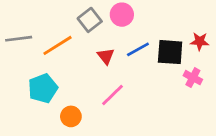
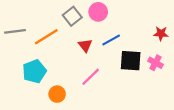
black square: (170, 52) -> (131, 61), moved

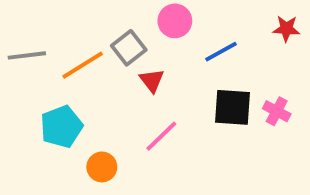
gray square: (72, 16) -> (129, 48), moved
red star: (161, 34) -> (286, 29), moved
blue line: (111, 40) -> (221, 52), moved

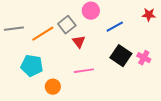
black square: (233, 107) -> (121, 56), turned 30
cyan pentagon: (61, 127) -> (32, 66), turned 30
pink line: (161, 136) -> (84, 71), turned 36

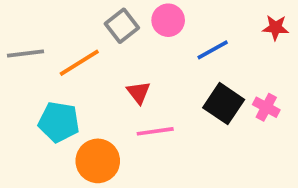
gray square: (67, 25) -> (122, 26), moved
red triangle: (79, 42) -> (139, 92), moved
orange circle: (53, 87) -> (98, 161), size x1.5

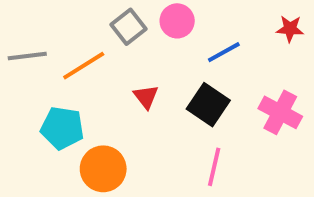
black square: (224, 104) -> (208, 105), moved
pink cross: (266, 107) -> (280, 112), size x1.5
pink line: (155, 131) -> (214, 167), moved, turned -69

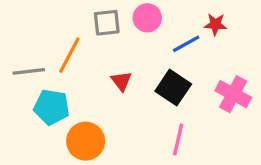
gray square: (128, 27) -> (107, 23), turned 32
red star: (290, 29) -> (215, 24), moved
gray line: (27, 56) -> (29, 71), moved
orange line: (84, 66) -> (69, 55), turned -30

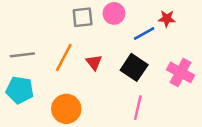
orange line: (69, 55) -> (64, 57), moved
cyan pentagon: (52, 107) -> (20, 90), moved

